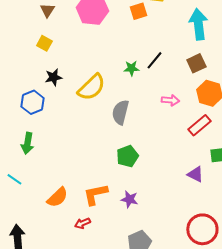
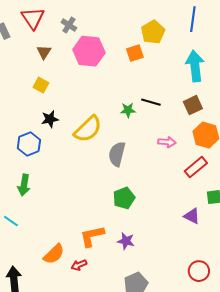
black line: (154, 60) -> (151, 102), turned 66
orange semicircle: (57, 197) -> (54, 254), moved
red circle: (202, 229) -> (199, 271), size x0.7

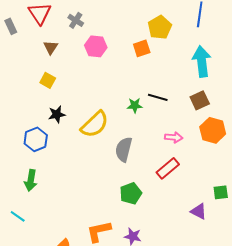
pink hexagon: (89, 51) -> (96, 46), size x0.7
red rectangle: (196, 167) -> (168, 168), moved

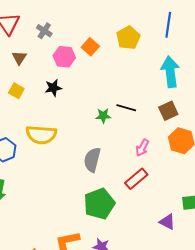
orange square: (142, 48) -> (90, 47), moved, turned -30
black star: (57, 114) -> (53, 88), moved
yellow semicircle: (95, 124) -> (41, 135), moved, turned 48
pink arrow: (174, 137) -> (142, 148), turned 114
green pentagon: (131, 193) -> (99, 204), size x1.4

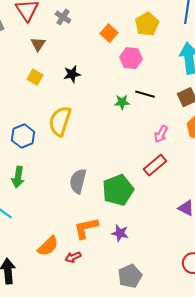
pink hexagon: (64, 57) -> (131, 58), moved
yellow semicircle: (41, 135) -> (60, 121), turned 104
gray semicircle: (92, 160) -> (78, 181), moved

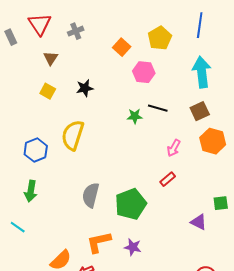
gray cross: (63, 17) -> (76, 31), turned 35
red rectangle: (155, 165) -> (168, 179), size x0.7

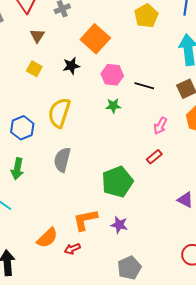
orange square: (122, 47) -> (95, 39), moved, size x1.6
pink hexagon: (144, 72) -> (112, 75), moved
green star: (135, 116) -> (113, 106), moved
gray semicircle: (91, 195) -> (62, 160), moved

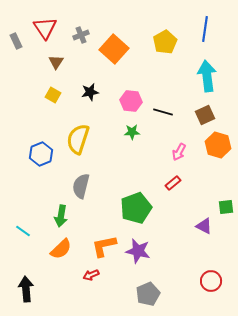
orange square: (95, 39) -> (114, 49), moved
green arrow: (17, 169) -> (61, 216), moved
purple star: (119, 225) -> (138, 251), size x1.4
orange semicircle: (47, 238) -> (61, 249), moved

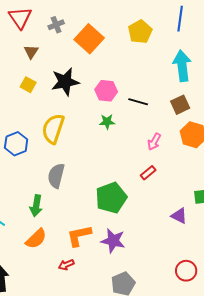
black star: (90, 92) -> (65, 82), size x1.6

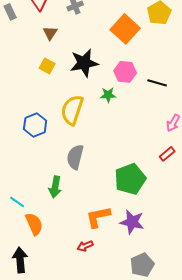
orange square: (89, 39) -> (125, 29), moved
green star: (107, 122) -> (108, 95), moved
orange semicircle: (36, 239) -> (34, 224), moved, turned -70

